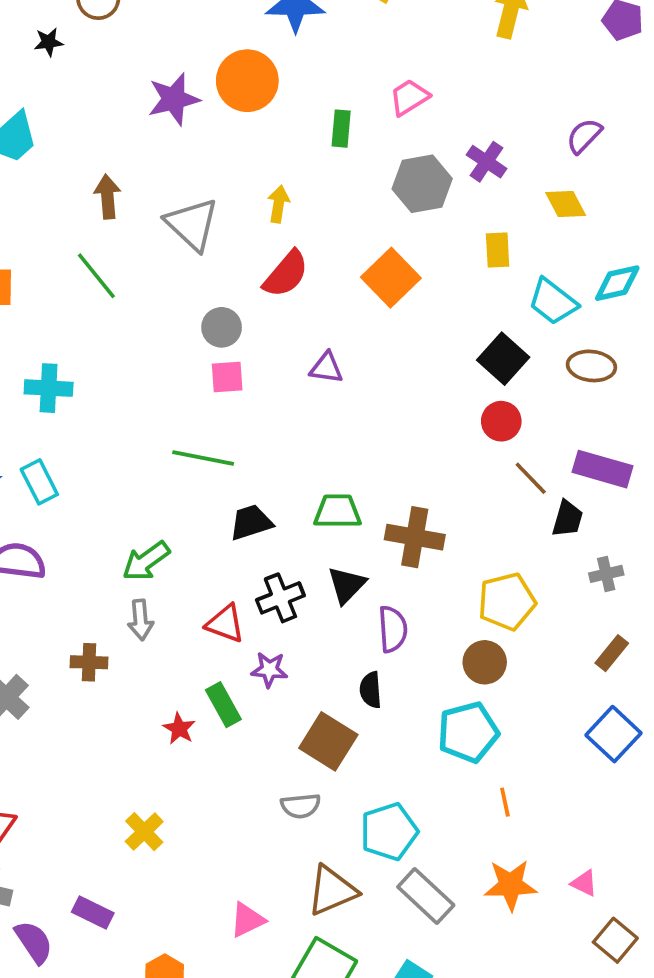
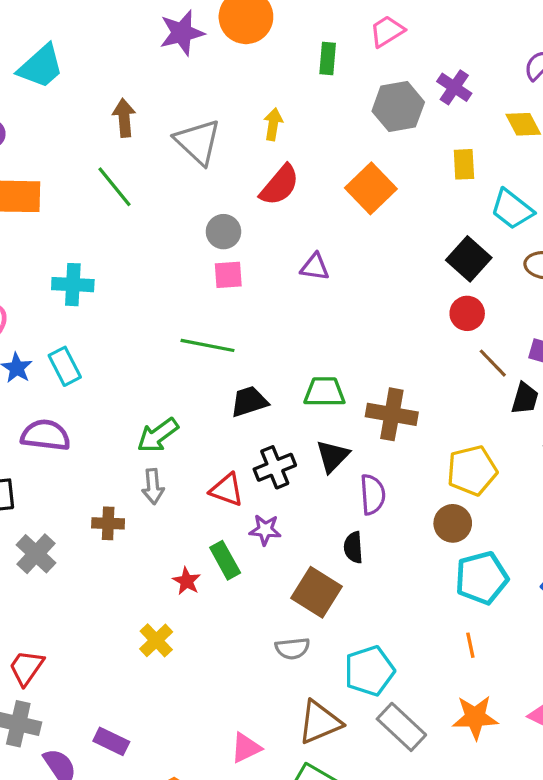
cyan pentagon: (468, 732) -> (482, 578), moved
yellow cross: (144, 832) -> (156, 640), moved

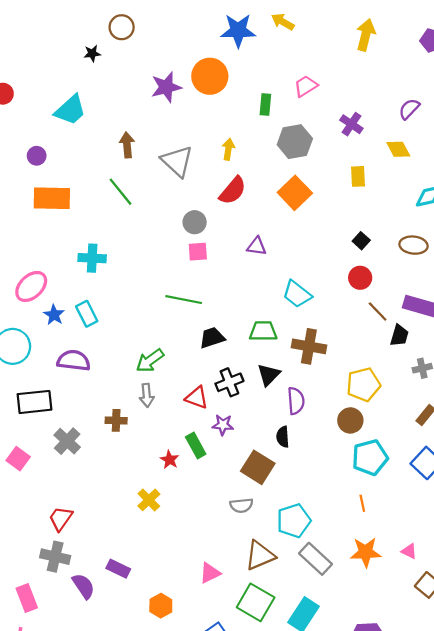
gray hexagon: (398, 107) -> (295, 142), moved
cyan trapezoid: (512, 209) -> (297, 294), moved
black square: (469, 259) -> (361, 241), size x0.6

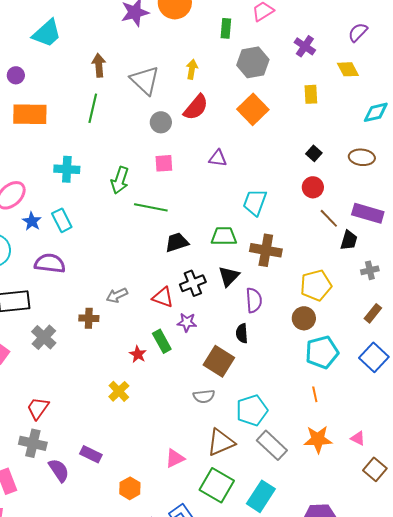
green line: (120, 192) -> (93, 108), turned 52
gray circle: (195, 222) -> (161, 122), moved
cyan trapezoid: (297, 294) -> (255, 202), turned 72
green arrow: (150, 361) -> (120, 180), moved, turned -36
gray arrow: (147, 395) -> (117, 295), turned 70

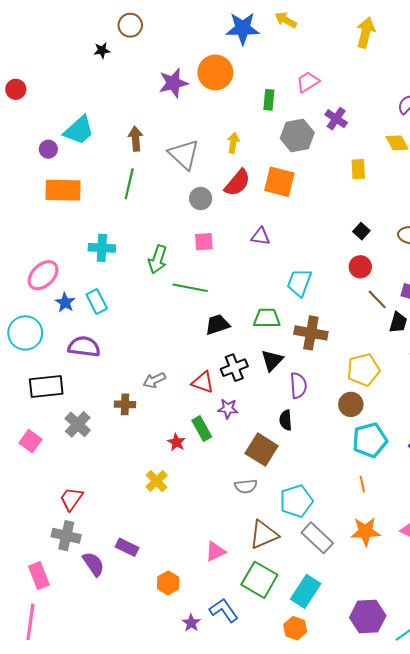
cyan trapezoid: (47, 33) -> (79, 130), moved
purple cross: (305, 46) -> (336, 119), moved
orange square: (253, 109) -> (279, 182), moved, turned -32

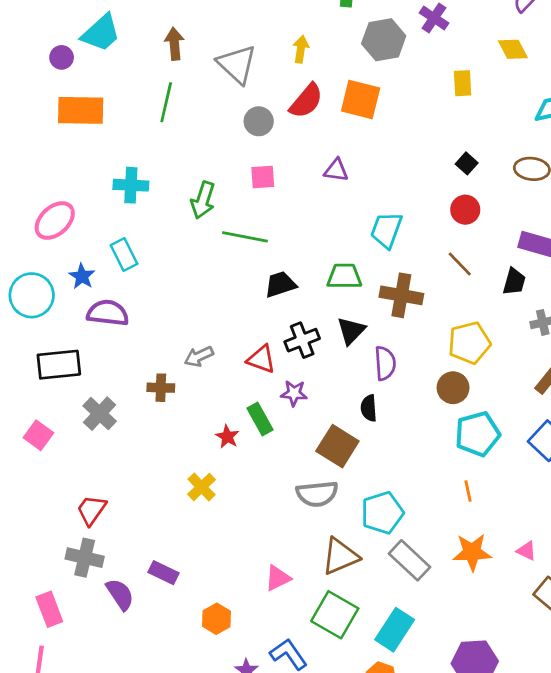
brown line: (377, 299) -> (460, 264), moved
blue star: (65, 303) -> (82, 276), moved
gray semicircle: (246, 486) -> (317, 494), size x1.4

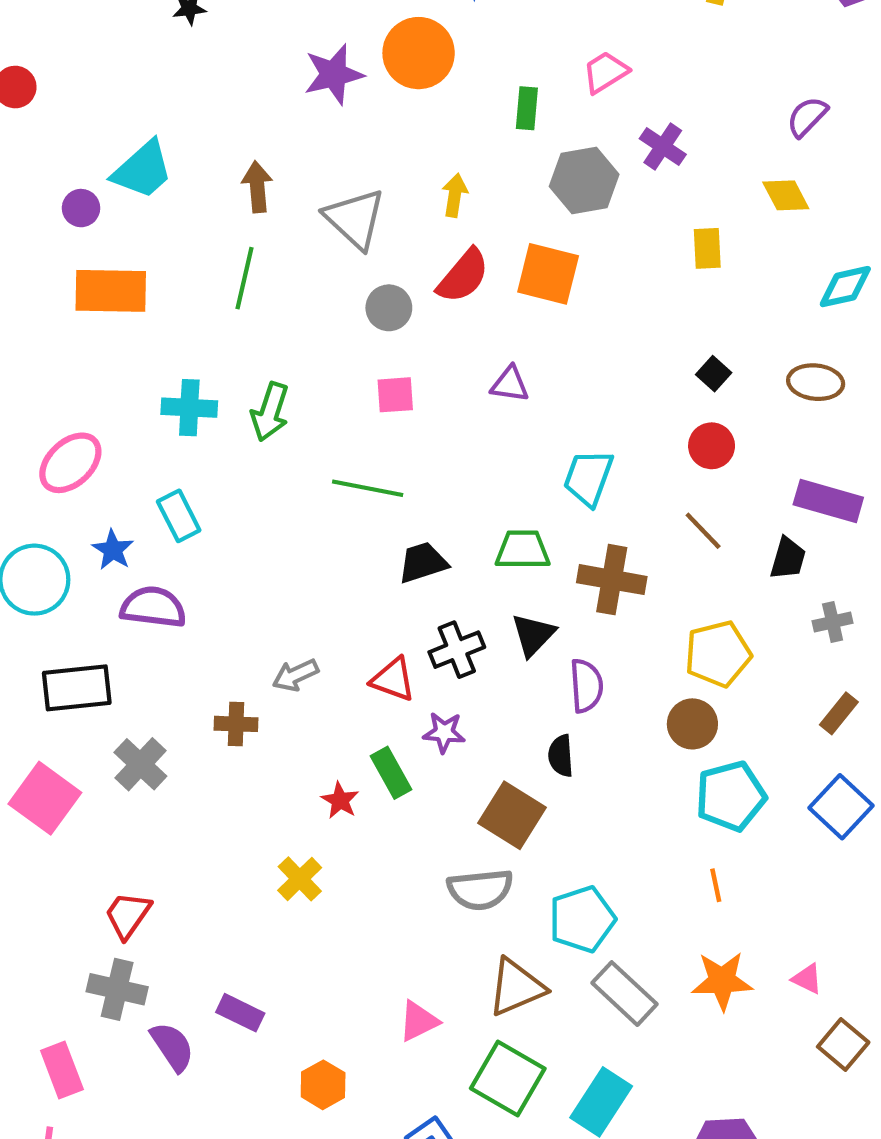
green arrow: (203, 200) -> (270, 412), moved
pink square: (38, 435) -> (45, 798), size x1.5

